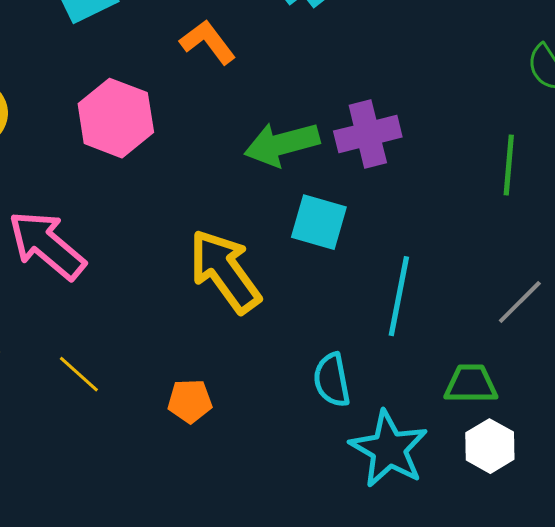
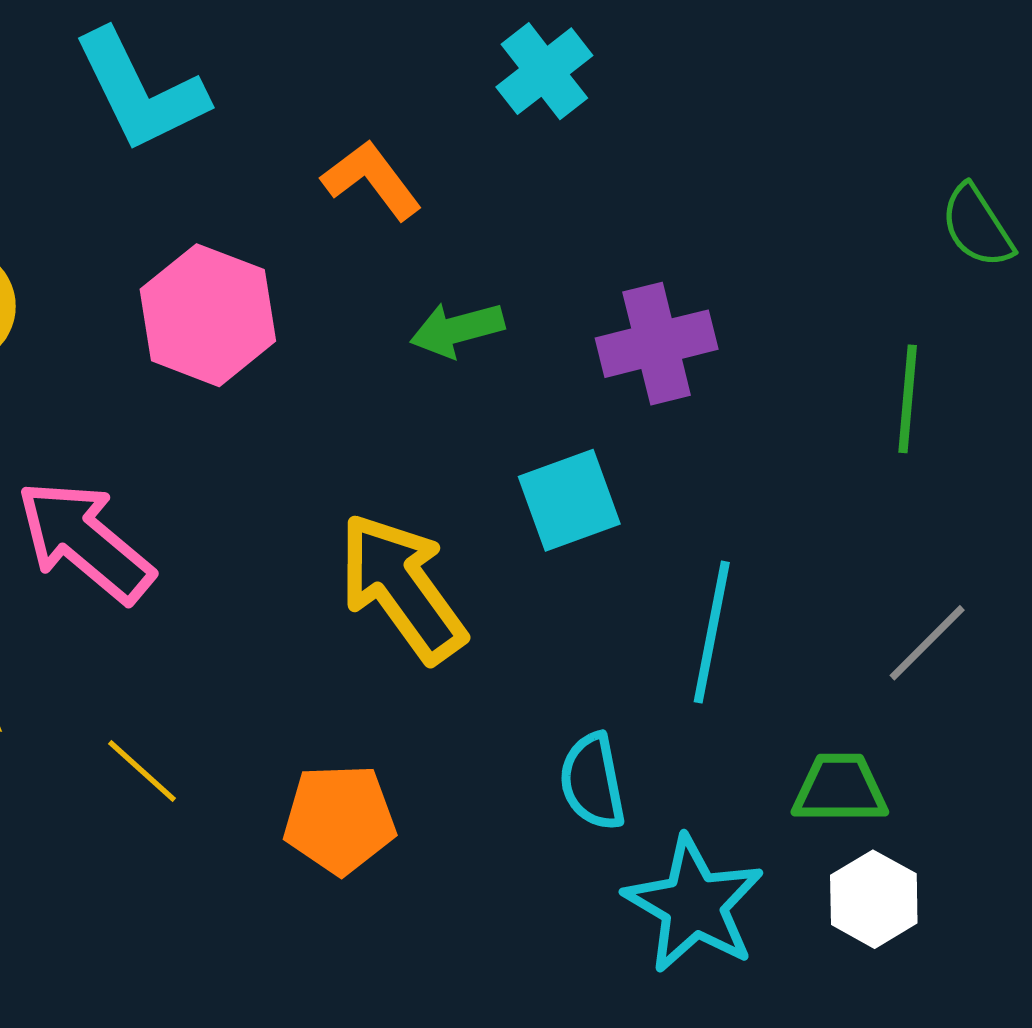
green arrow: (282, 144) -> (457, 329), moved, size x0.7
cyan square: (319, 222) -> (569, 500), turned -36
orange pentagon: (190, 401) -> (340, 819), size x1.4

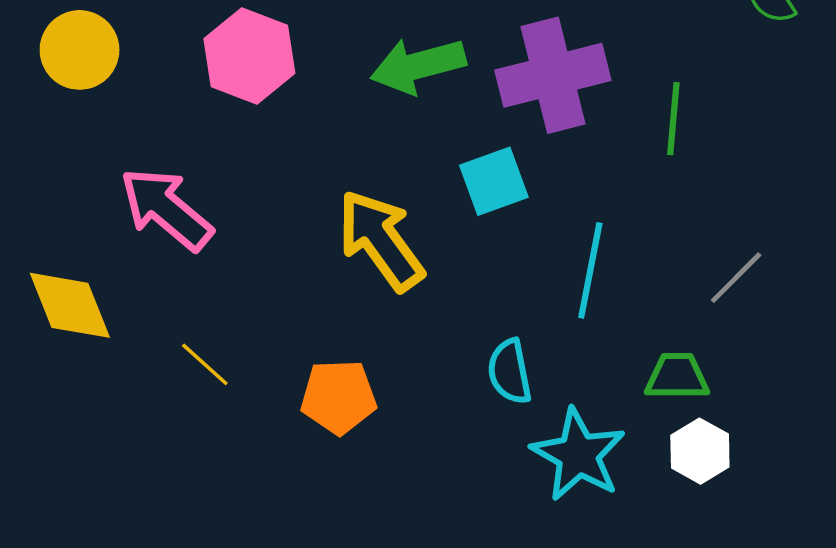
green arrow: (457, 329) -> (418, 66), size x1.5
purple cross: (657, 344) -> (553, 75), size x1.4
green line: (908, 399) -> (673, 119), moved

